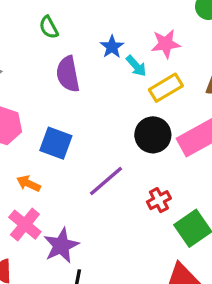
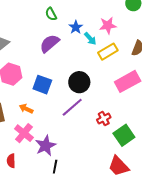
green semicircle: (49, 27) -> (51, 14), moved
purple semicircle: (68, 74) -> (49, 43), turned 60
black circle: (153, 135) -> (79, 82), moved

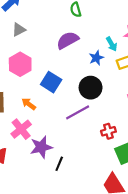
blue star: (76, 27) -> (96, 58), moved
black line: (55, 167) -> (59, 164), moved

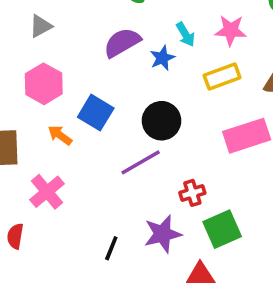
cyan arrow: (112, 44) -> (185, 34), moved
blue star: (96, 58) -> (162, 58), moved
orange arrow: (29, 104) -> (60, 135), moved
purple star: (41, 147) -> (163, 234), moved

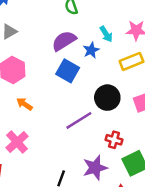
blue square: (96, 113) -> (68, 71), moved
black circle: (162, 121) -> (107, 98), moved
red cross: (192, 193) -> (114, 140), turned 35

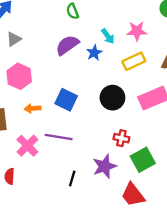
blue square: (68, 71) -> (66, 100), moved
orange arrow: (24, 104) -> (33, 108), turned -35
purple line: (79, 120) -> (59, 137), moved, turned 44

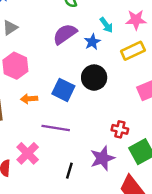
black circle: (112, 98) -> (94, 78), moved
pink cross: (27, 146) -> (28, 153), moved

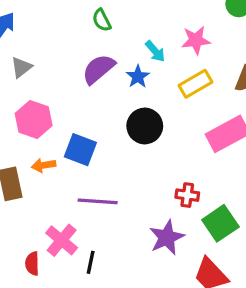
blue square: (63, 90) -> (80, 150), moved
orange arrow: (29, 99) -> (44, 165), moved
black line: (69, 171) -> (91, 262), moved

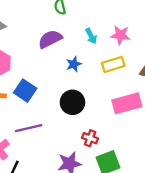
blue star: (138, 77) -> (74, 64), moved
black circle: (145, 126) -> (72, 102), moved
purple line: (98, 201) -> (29, 128), turned -30

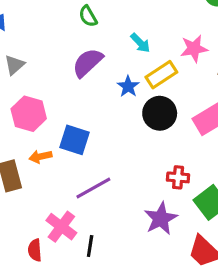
pink star: (120, 35) -> (194, 49), moved
yellow rectangle: (113, 64) -> (161, 75), moved
black circle: (72, 102) -> (160, 113), moved

